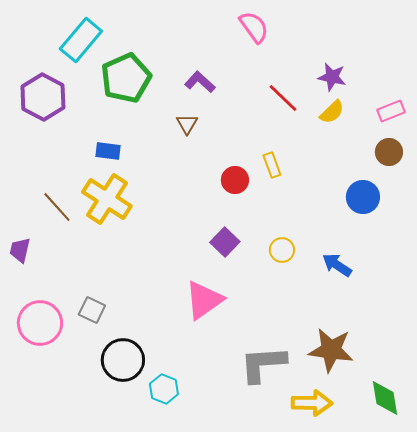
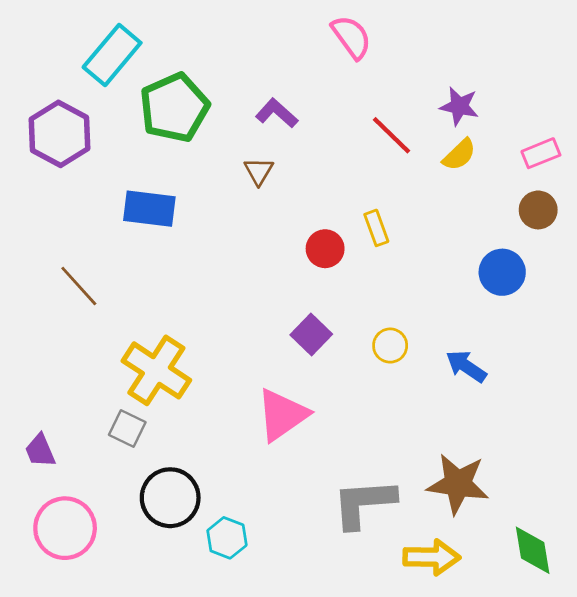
blue rectangle: (108, 151) -> (149, 209), size x1.5
yellow cross: (107, 199) -> (156, 370), moved
purple trapezoid: (20, 250) -> (40, 451), moved, turned -36
pink circle: (40, 323) -> (65, 528), moved

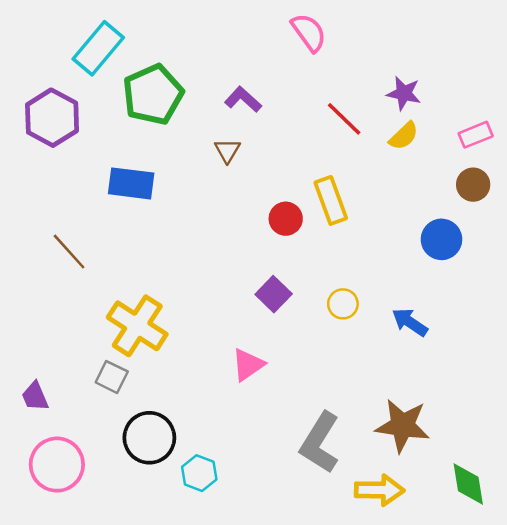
yellow rectangle: (376, 228) -> (331, 200), size x1.5
pink triangle: (282, 415) -> (248, 365), size x0.7
gray L-shape: (364, 503) -> (320, 443), turned -54

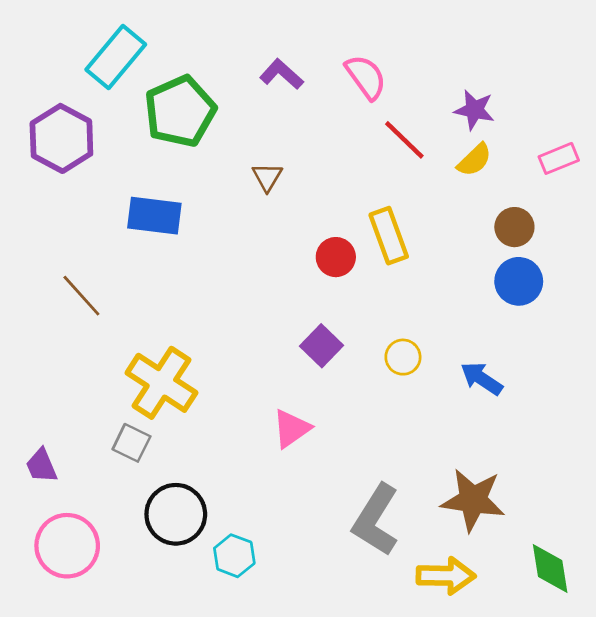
pink semicircle: (309, 32) -> (366, 77), moved
purple L-shape: (243, 99) -> (282, 74), moved
brown circle: (473, 185) -> (514, 227), moved

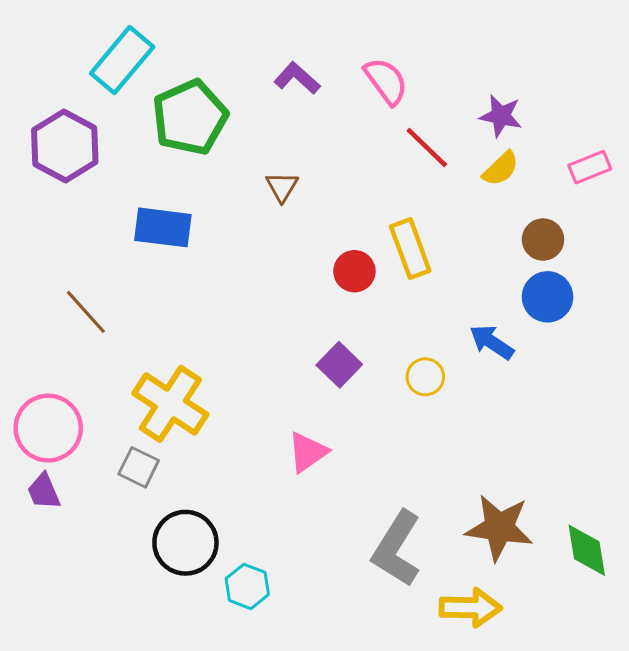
blue arrow: (482, 379) -> (492, 342), moved
pink circle: (67, 546) -> (48, 428), moved
green diamond: (550, 569) -> (587, 550), moved

